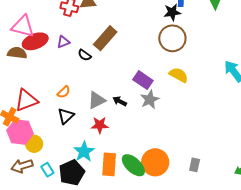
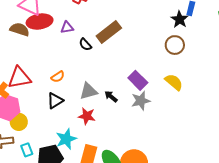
black star: (172, 12) -> (180, 19), turned 30
brown circle: (172, 38) -> (175, 45), size x0.7

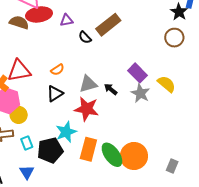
yellow semicircle: (174, 82) -> (167, 84), moved
gray star: (141, 101) -> (140, 93), turned -30
red star: (87, 116) -> (87, 109), size x1.4

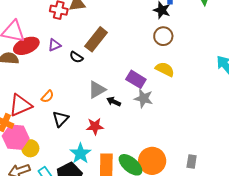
orange semicircle: (57, 70) -> (47, 96), moved
gray triangle: (88, 84) -> (97, 90), moved
yellow semicircle: (167, 84) -> (165, 69), moved
red star: (87, 109) -> (95, 126), size x0.7

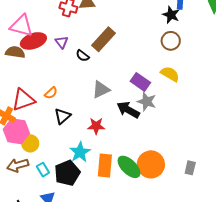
purple triangle: (54, 45) -> (62, 42), turned -48
black arrow: (114, 102) -> (128, 110), moved, size x1.6

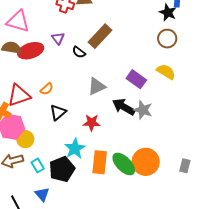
red ellipse: (33, 41) -> (31, 51), moved
gray star: (147, 102) -> (143, 110), moved

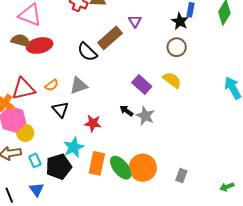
purple triangle: (58, 38) -> (135, 21), moved
black semicircle: (79, 52) -> (87, 52), size x1.5
gray triangle: (97, 86) -> (79, 85), moved
black arrow: (124, 107) -> (126, 111), size x0.6
black triangle: (58, 112) -> (60, 110), turned -36

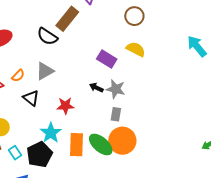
gray rectangle: (181, 176) -> (116, 114), moved

